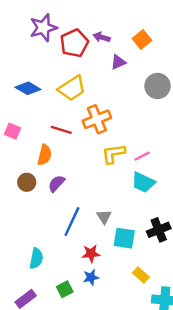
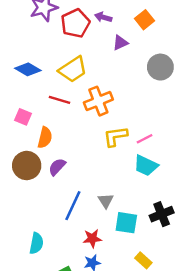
red line: (61, 130) -> (59, 100), moved
pink square: (12, 131) -> (23, 117), moved
brown circle: (27, 182) -> (27, 166), size x1.5

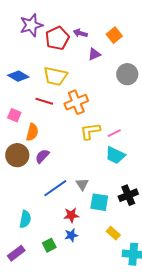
yellow trapezoid: (73, 69) -> (55, 76), turned 45
blue line: (73, 206) -> (55, 188), turned 30

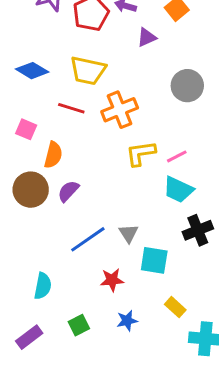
gray circle: (127, 74) -> (187, 86), moved
black cross: (128, 195) -> (198, 230), moved
blue star: (71, 235) -> (127, 321), moved

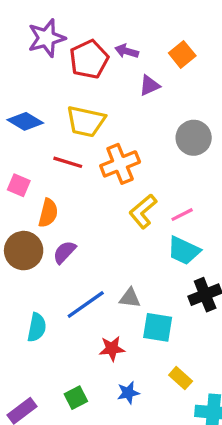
yellow L-shape: (141, 153) -> (143, 211), turned -32
gray triangle: (129, 233) -> (130, 298), turned -50
cyan semicircle: (43, 286) -> (37, 327), moved

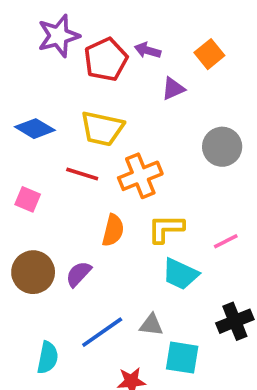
yellow L-shape: (143, 211) -> (166, 229), turned 40
orange semicircle: (48, 213) -> (113, 230), moved
pink line: (182, 215) -> (226, 241), moved
cyan trapezoid: (184, 251) -> (180, 274), moved

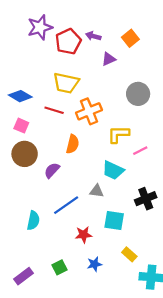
blue diamond: (35, 129) -> (20, 96), moved
yellow L-shape: (166, 229) -> (118, 134), moved
brown circle: (33, 272) -> (25, 154), moved
gray triangle: (151, 325) -> (97, 191), moved

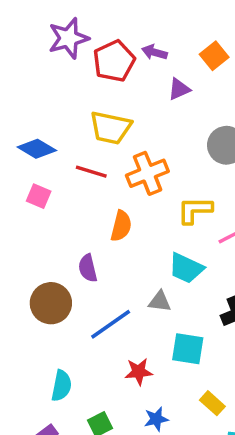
brown circle: (25, 154) -> (51, 303), moved
purple semicircle: (52, 170) -> (88, 268), turned -56
cyan semicircle: (33, 220) -> (61, 386), moved

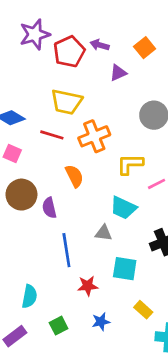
orange semicircle: (121, 226) -> (74, 176), turned -40
brown circle: (51, 303) -> (21, 195), moved
blue line: (111, 324) -> (66, 250), turned -64

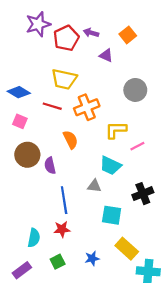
purple triangle: (118, 73) -> (106, 55), turned 48
red star: (88, 286) -> (62, 229), moved
yellow rectangle: (143, 310) -> (127, 249), size x1.5

